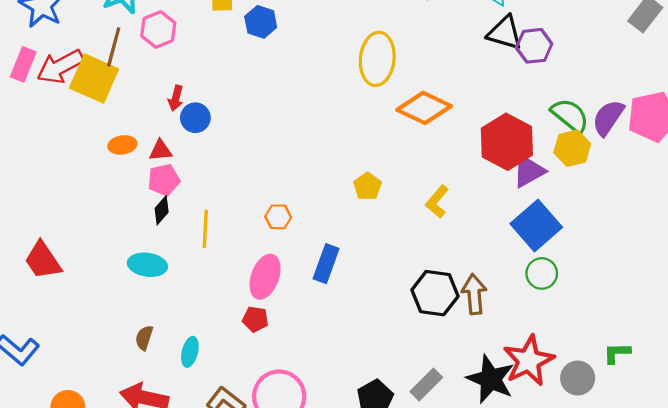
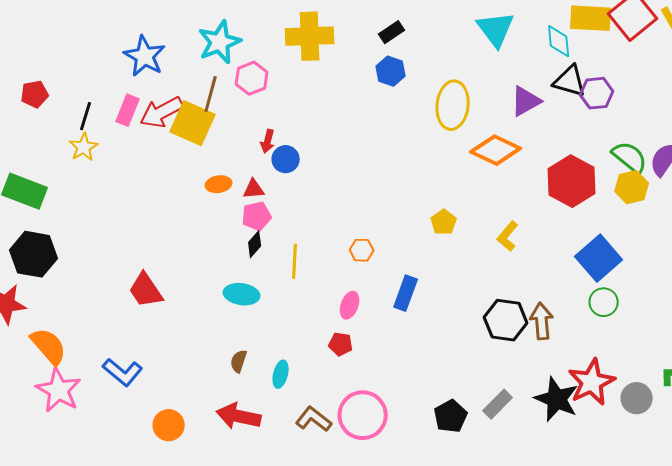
blue hexagon: (261, 22) -> (391, 71), moved
purple triangle: (529, 171) -> (526, 101), moved
pink ellipse: (265, 277) -> (350, 305), size x0.7

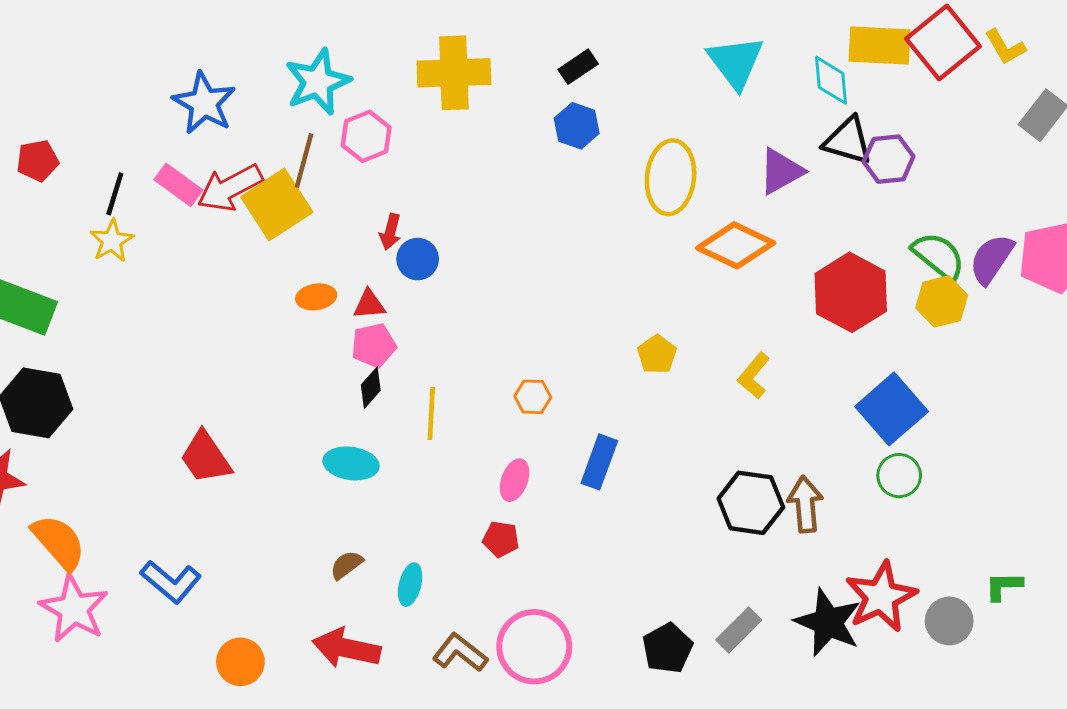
pink rectangle: (128, 110) -> (178, 185), turned -76
yellow square: (193, 123) -> (277, 205), turned 33
brown semicircle: (239, 361) -> (346, 565), turned 35

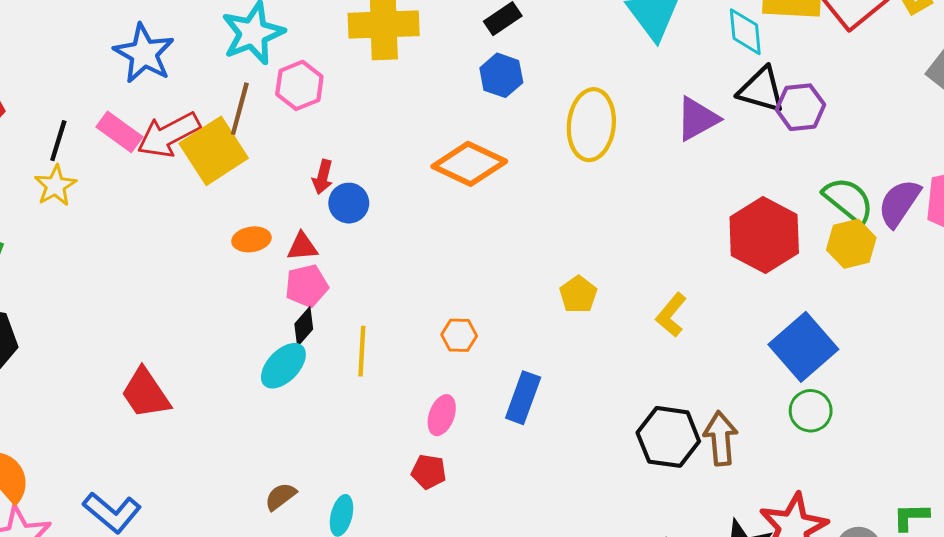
orange diamond: (736, 245) -> (469, 164), moved
cyan ellipse: (351, 463) -> (283, 366), moved, turned -54

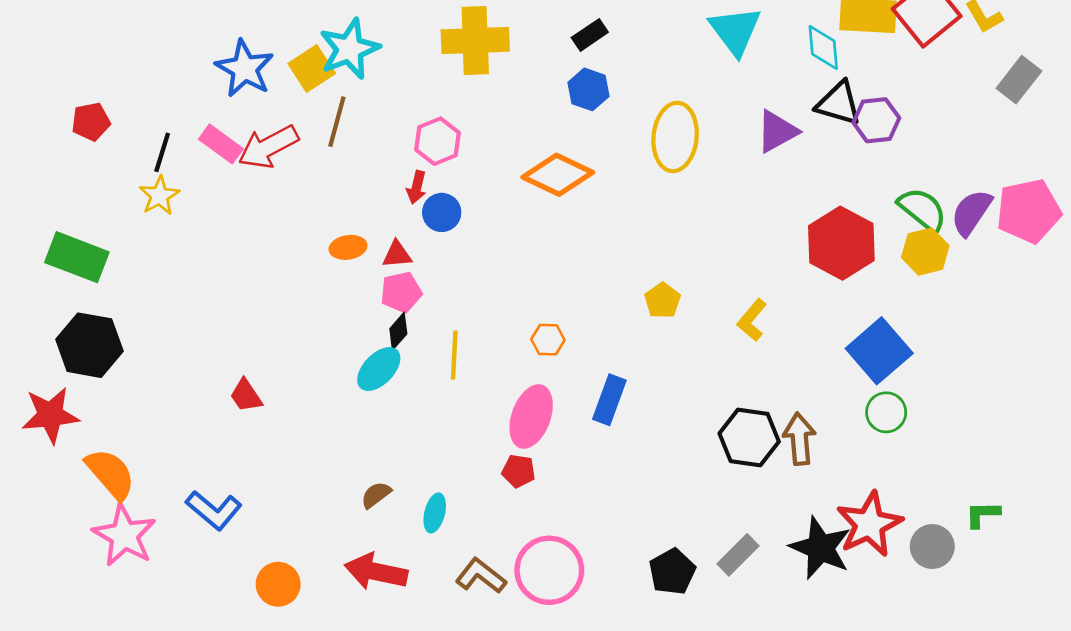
pink hexagon: (299, 85) -> (437, 141), moved
yellow square: (214, 151) -> (312, 68), moved, size x0.7
red trapezoid: (145, 393) -> (246, 396), size x0.7
pink ellipse: (442, 415) -> (531, 417), size x1.6

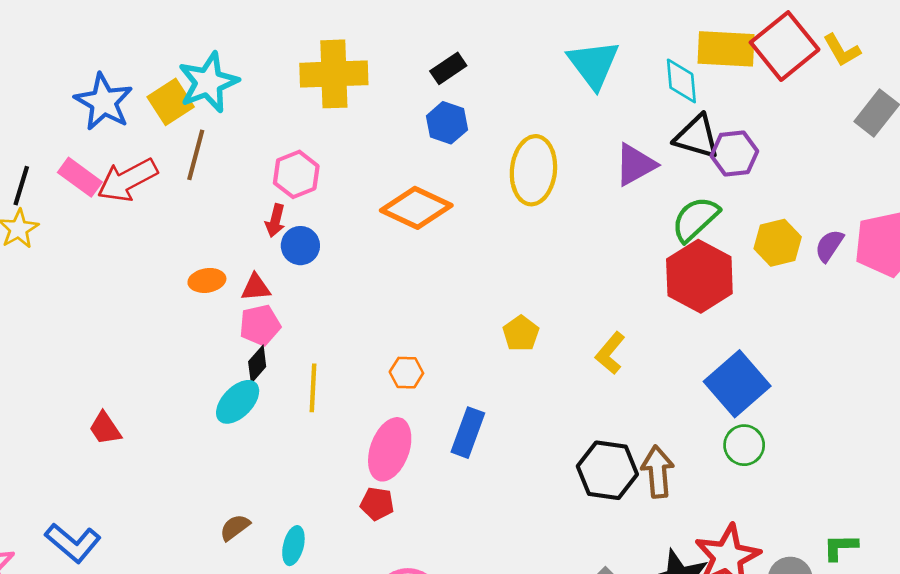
green semicircle: (922, 210) -> (695, 219), moved, turned -82
purple semicircle: (971, 212) -> (829, 246), size x0.7
yellow hexagon: (925, 252) -> (778, 243), moved

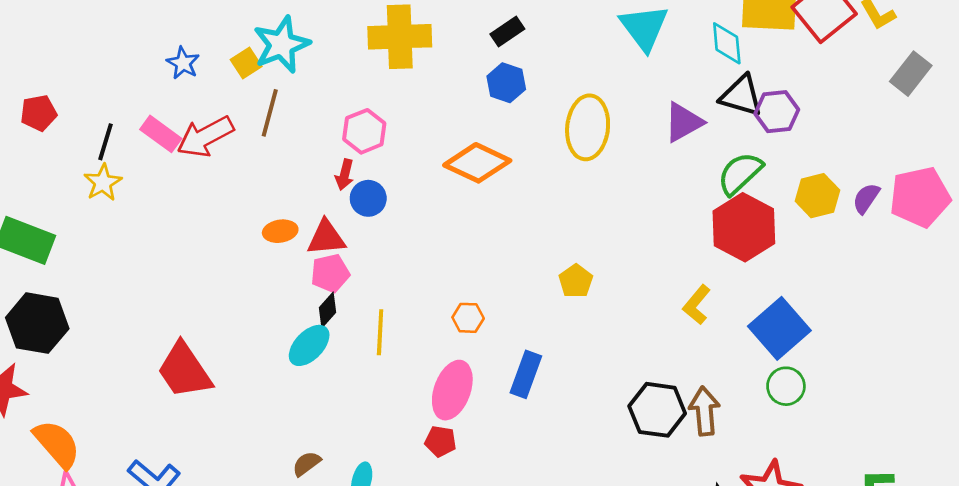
blue star: (104, 102) -> (183, 63), size x0.6
yellow square: (171, 102) -> (246, 63), size x0.7
red triangle: (256, 287) -> (326, 238), size x1.4
yellow L-shape: (610, 353) -> (697, 305), moved
red trapezoid: (105, 428) -> (184, 370), size x1.8

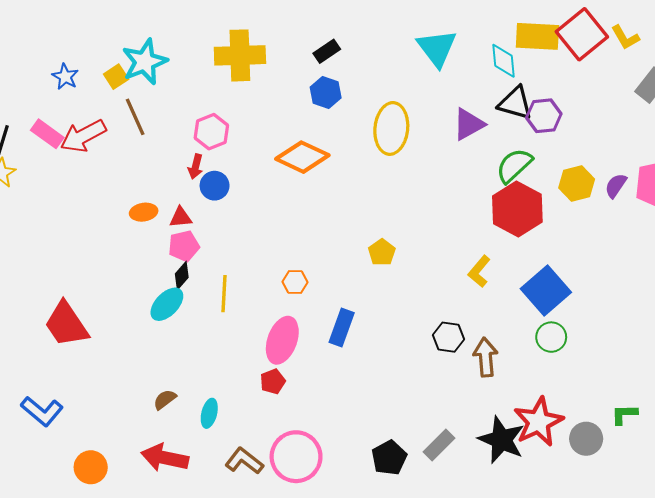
brown line: (270, 113) -> (135, 117), turned -39
red triangle: (326, 238) -> (181, 217), size x0.7
black hexagon: (657, 410) -> (448, 337), moved, size x0.7
red pentagon: (440, 441) -> (273, 382), turned -30

